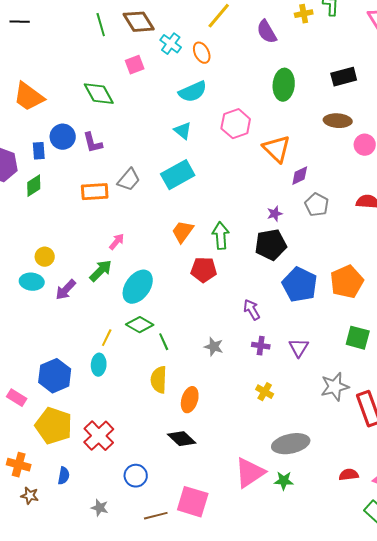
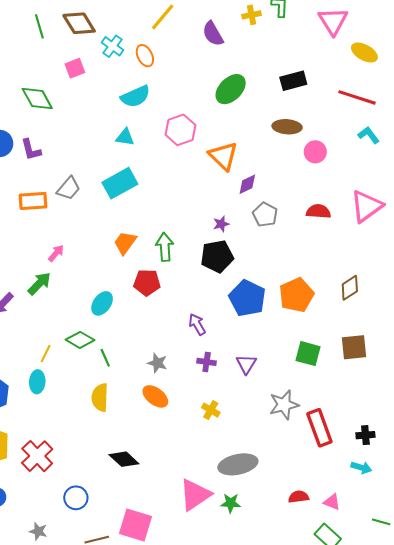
green ellipse: (284, 85) -> (231, 89), turned 40
cyan triangle: (183, 131) -> (125, 137), turned -30
cyan ellipse: (138, 287) -> (102, 303), moved, size x0.7
orange ellipse: (190, 400) -> (155, 396), moved, turned -70

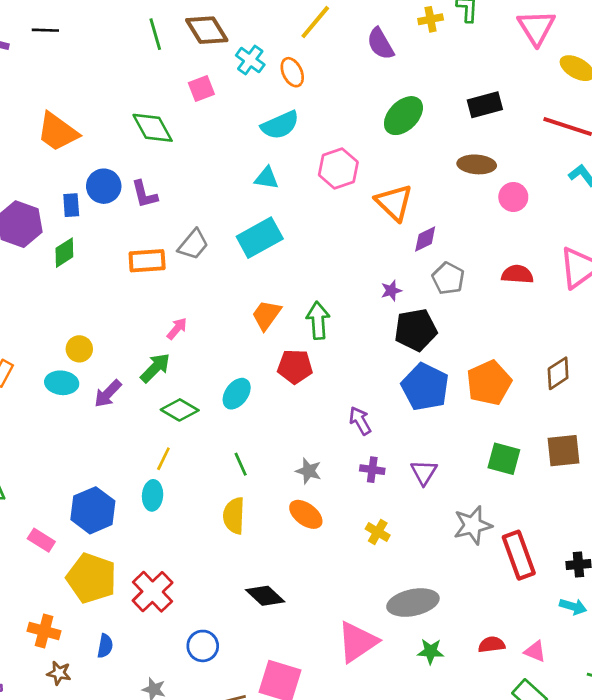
black pentagon: (217, 256) -> (416, 330), moved
green diamond: (80, 340) -> (180, 410), moved
green star: (231, 503) -> (431, 651), moved

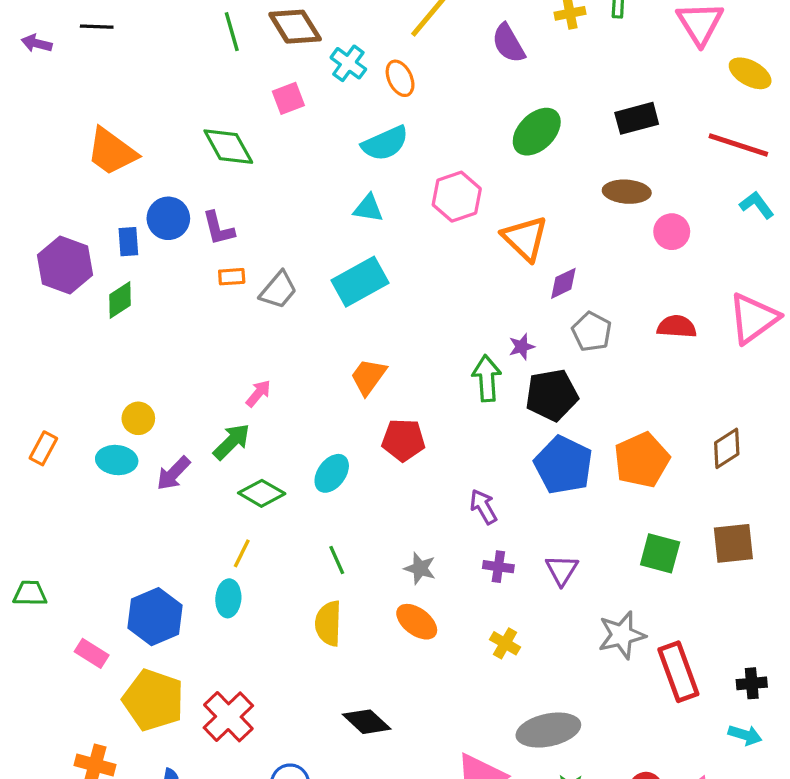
orange rectangle: (147, 261) -> (232, 277), moved, size x0.6
green arrow: (318, 320) -> (487, 378), moved

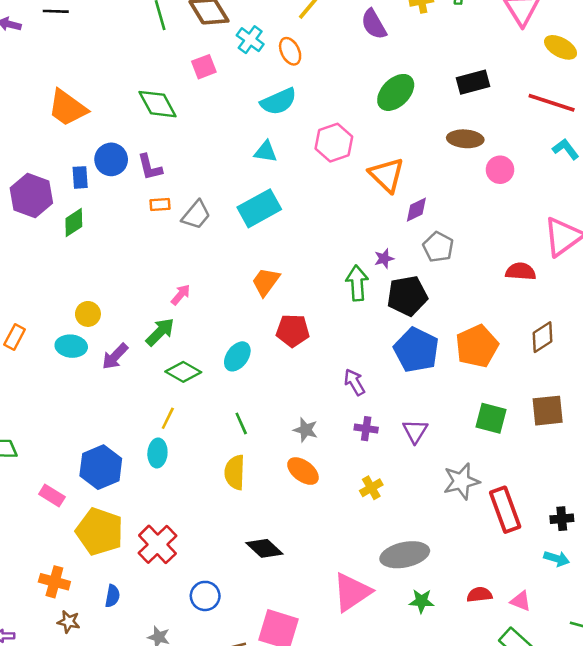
red semicircle: (677, 327) -> (521, 271), moved
yellow cross: (505, 643) -> (371, 488), turned 30

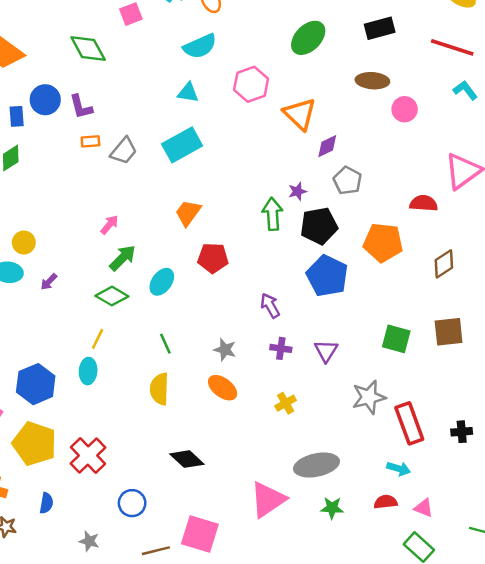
green arrow: (160, 332) -> (123, 258), moved
orange pentagon: (477, 346) -> (383, 243), moved, turned 30
purple arrow: (115, 356) -> (49, 282), size x0.7
cyan arrow: (557, 559) -> (399, 469), moved

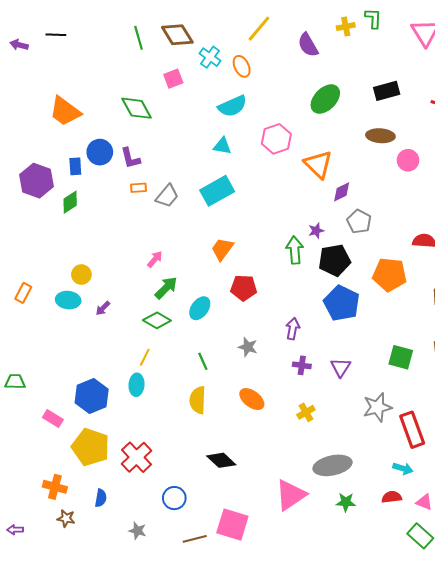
purple arrow: (270, 306) -> (293, 329), turned 40
gray star: (225, 350) -> (248, 347), moved

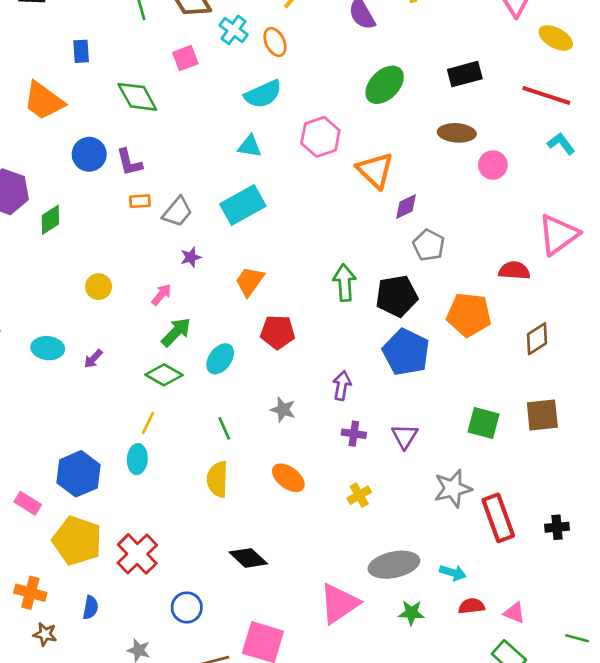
blue rectangle: (75, 166) -> (81, 51), moved
purple star: (316, 231) -> (191, 257), moved
yellow circle: (81, 275) -> (99, 287), moved
cyan arrow: (403, 468) -> (453, 573), moved

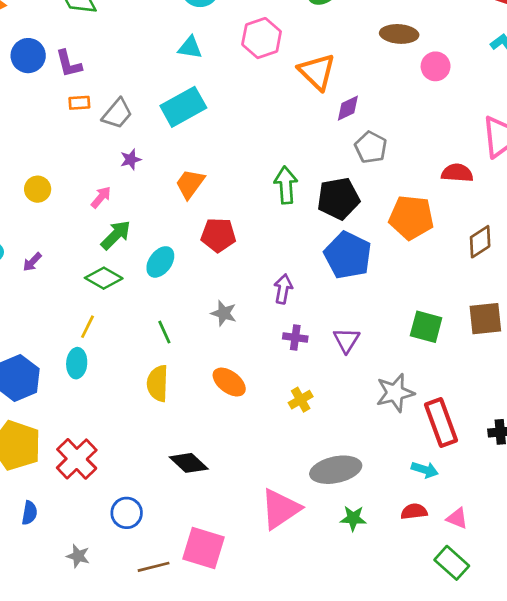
cyan arrow: (453, 573) -> (425, 470), moved

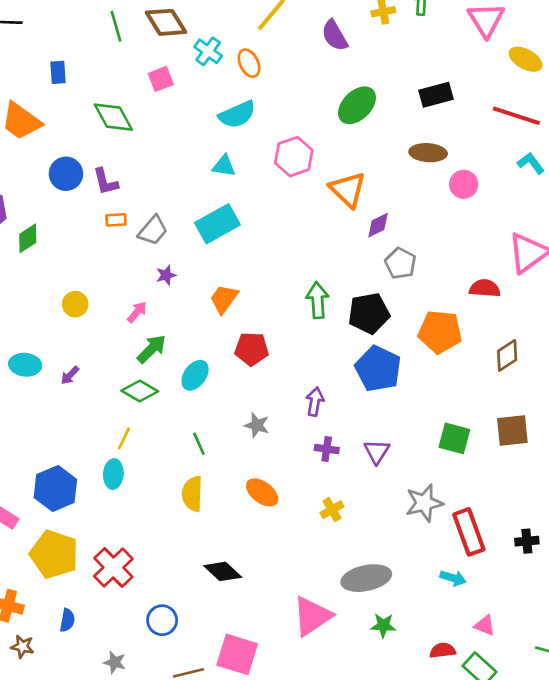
red semicircle: (414, 512) -> (443, 650), moved

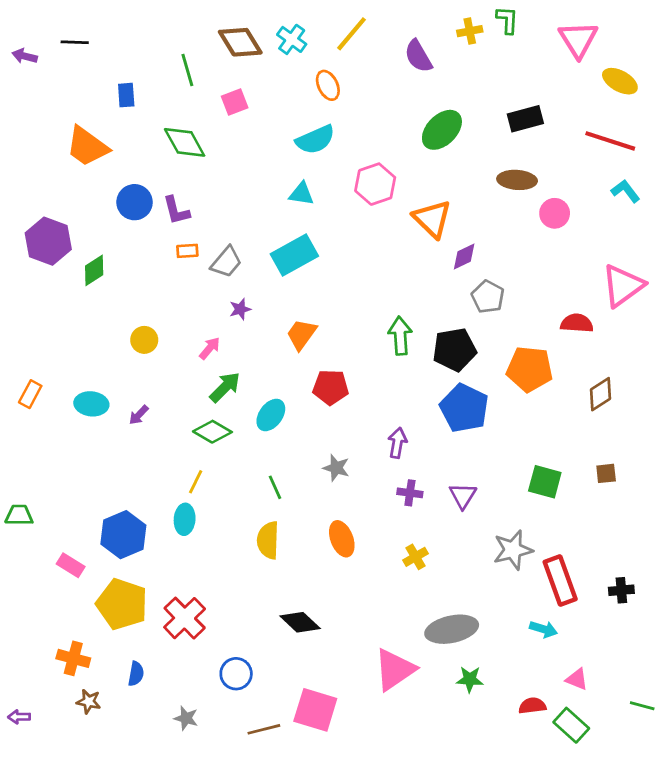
green line: (116, 26) -> (187, 70), moved
cyan cross: (208, 51) -> (292, 39), moved
brown square: (512, 431) -> (606, 473), size x0.6
orange ellipse: (262, 492) -> (342, 539), turned 32

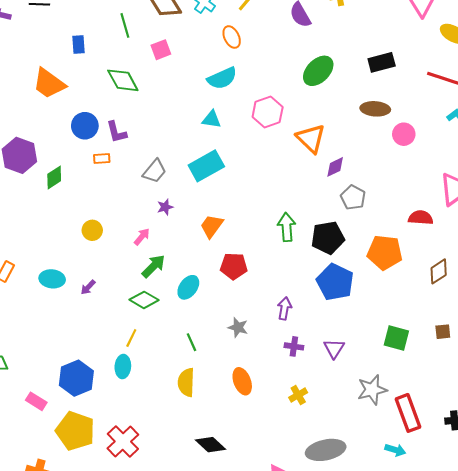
orange rectangle: (187, 251) -> (102, 158), moved

